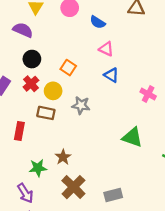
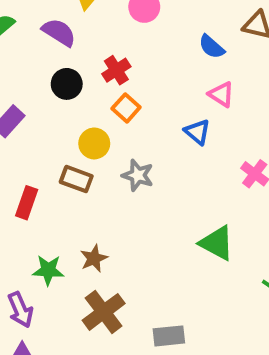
blue semicircle: (98, 22) -> (212, 47), moved
pink triangle: (106, 49) -> (221, 94), moved
red cross: (31, 84) -> (116, 70), moved

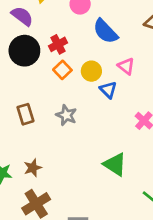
blue semicircle: (212, 47) -> (105, 31), moved, size x1.5
black circle: (67, 84) -> (24, 51), size x1.5
yellow circle: (94, 143) -> (91, 71), moved
brown rectangle: (76, 179) -> (25, 114), turned 48

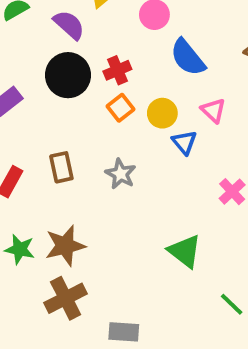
brown star: (33, 168) -> (65, 246), size x1.5

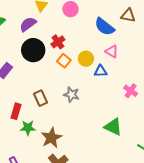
purple semicircle: (69, 25) -> (28, 24), turned -66
blue semicircle: (188, 57) -> (105, 27), moved
blue triangle: (184, 142) -> (101, 71), turned -40
green star: (20, 249) -> (28, 128), moved

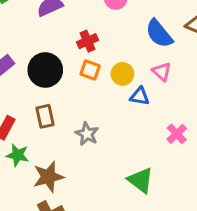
black circle: (33, 50) -> (45, 70), moved
orange square: (64, 61) -> (90, 70), turned -32
gray star: (72, 95) -> (87, 134), moved

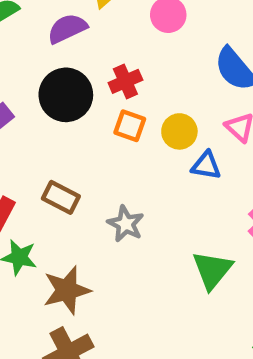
black circle: (45, 70) -> (66, 95), moved
brown rectangle: (45, 116) -> (61, 197), turned -50
green triangle: (141, 180) -> (212, 270), moved, turned 32

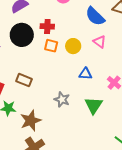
red cross: (125, 81) -> (47, 26), turned 32
blue triangle: (206, 166) -> (85, 74), moved
gray star: (126, 224) -> (62, 99), moved

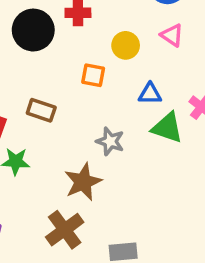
orange square: (51, 46) -> (93, 75), moved
green triangle: (94, 105) -> (167, 128), moved, turned -42
brown star: (31, 121) -> (83, 182), moved

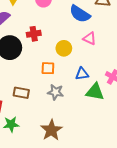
gray star: (110, 141) -> (55, 92), moved

